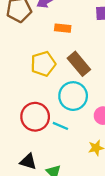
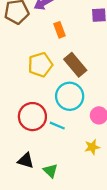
orange rectangle: (63, 28) -> (59, 30), turned 63

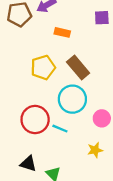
orange rectangle: (59, 30) -> (62, 32), turned -56

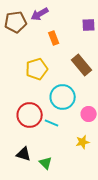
orange rectangle: (62, 32) -> (54, 38), turned 56
brown rectangle: (78, 67) -> (82, 65), moved

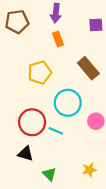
purple arrow: (40, 14) -> (56, 13), moved, turned -54
yellow star: (83, 142) -> (89, 170), moved
black triangle: (24, 154) -> (26, 154), moved

